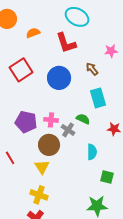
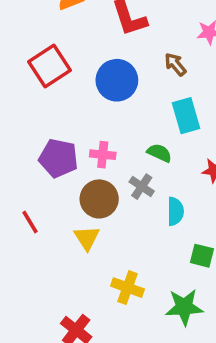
gray cross: (68, 130) -> (142, 187), moved
yellow cross: (39, 195) -> (128, 288), moved

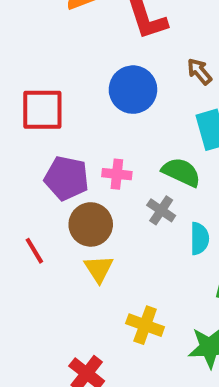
red square: (50, 66) -> (42, 110), moved, turned 33
green semicircle: (159, 153) -> (181, 172), size x1.4
brown circle: (99, 199) -> (91, 224), moved

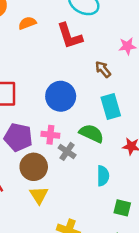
blue circle: (133, 90) -> (61, 96), moved
gray cross: (161, 210) -> (67, 151), moved

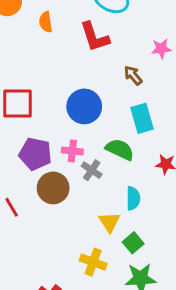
orange semicircle: (27, 23) -> (46, 22), turned -78
yellow triangle: (39, 195) -> (109, 222), moved
green square: (122, 208) -> (133, 243), moved, turned 36

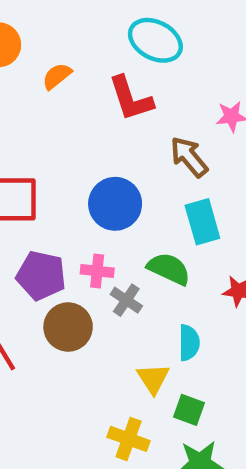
orange semicircle: (46, 22) -> (57, 76), turned 60
brown arrow: (133, 75) -> (189, 157), size x1.4
green square: (133, 243) -> (189, 410), turned -30

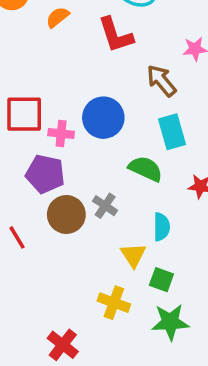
pink cross: (97, 271) -> (61, 133), moved
gray cross: (126, 300) -> (105, 206), moved

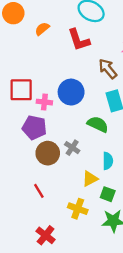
red line: (17, 237) -> (39, 191), moved
yellow triangle: (133, 255) -> (90, 179), turned 35

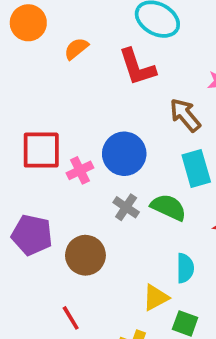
pink cross: (44, 102) -> (80, 170), turned -32
purple pentagon: (34, 128) -> (32, 235), moved
gray cross: (72, 148) -> (126, 207), moved

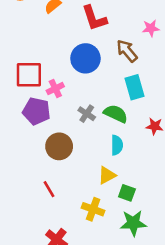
blue circle: (124, 154) -> (85, 58), moved
purple pentagon: (32, 235) -> (36, 111), moved
cyan semicircle: (185, 268) -> (117, 145), moved

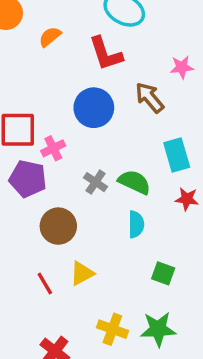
cyan rectangle: (135, 87) -> (177, 155), moved
yellow triangle: (107, 175) -> (82, 273), moved
green square: (127, 193) -> (163, 273), moved
yellow cross: (93, 209) -> (112, 329), moved

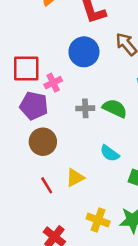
gray cross: (96, 182) -> (85, 108), turned -36
cyan semicircle: (136, 224) -> (110, 153), moved, turned 126
brown circle: (58, 226) -> (43, 142), moved

